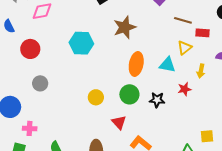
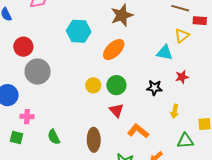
red circle: (30, 49) -> (23, 47), moved
orange ellipse: (136, 64) -> (114, 50), moved, turned 35
yellow arrow: (201, 71) -> (175, 111), moved
gray circle: (40, 83) -> (38, 72), size x1.6
green circle: (129, 94) -> (116, 85), moved

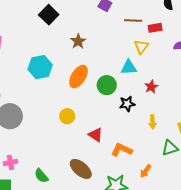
brown star: (122, 15) -> (78, 41), size x0.7
green circle: (116, 85) -> (107, 85), moved
brown ellipse: (94, 140) -> (81, 169), turned -35

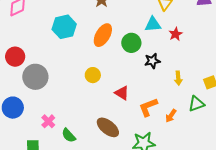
red star: (151, 87) -> (176, 34), moved
orange L-shape: (122, 150) -> (148, 107), turned -45
pink cross: (10, 162) -> (48, 121), moved, turned -32
orange arrow: (145, 171) -> (171, 116), moved

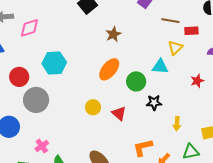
cyan hexagon: (64, 27) -> (54, 63), moved
red star: (176, 34) -> (197, 81), moved
red triangle: (122, 93) -> (119, 113), moved

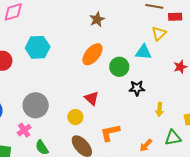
gray circle: (36, 100) -> (36, 105), moved
yellow circle: (93, 107) -> (75, 117), moved
red triangle: (119, 113) -> (92, 98), moved
orange L-shape: (143, 148) -> (110, 133), moved

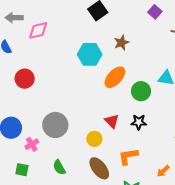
cyan hexagon: (38, 47) -> (90, 54), moved
black star: (137, 88) -> (139, 122), moved
pink cross: (24, 130) -> (32, 144), moved

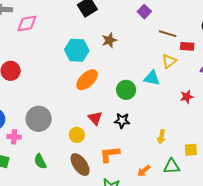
orange ellipse: (115, 77) -> (87, 80), moved
pink cross: (32, 144) -> (14, 137), turned 32

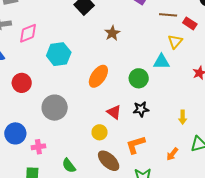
red rectangle: (187, 46) -> (190, 23), turned 40
cyan hexagon: (77, 50) -> (59, 54), moved
gray circle: (39, 119) -> (55, 108), moved

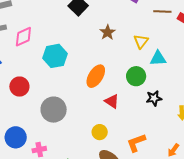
yellow triangle: (175, 42) -> (141, 41), moved
black star: (141, 109) -> (154, 98), moved
red triangle: (114, 112) -> (112, 101), moved

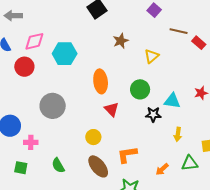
pink diamond: (23, 37) -> (34, 41), moved
cyan triangle: (158, 58) -> (172, 101), moved
orange ellipse: (96, 76) -> (101, 81), turned -50
red circle: (19, 87) -> (24, 67), moved

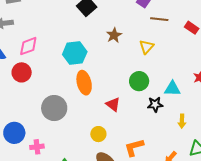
brown line: (179, 31) -> (159, 19), moved
cyan hexagon: (65, 54) -> (75, 53), moved
orange ellipse: (101, 81) -> (84, 83), moved

